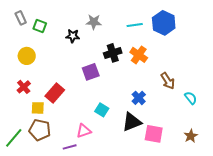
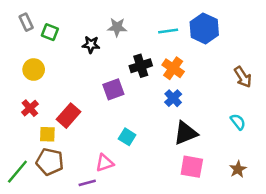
brown arrow: (168, 81) -> (243, 77), moved
blue cross: (139, 98) -> (173, 98), moved
black triangle: (132, 122) -> (186, 133), moved

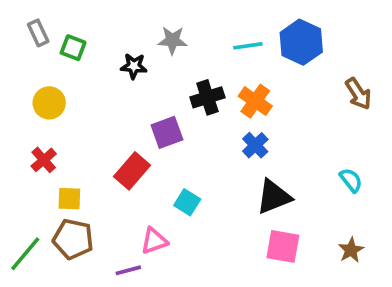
brown arrow: (243, 77) -> (358, 94), moved
red rectangle: (69, 116) -> (132, 171), moved

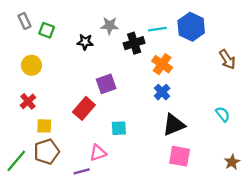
black cross: (207, 97) -> (134, 43), moved
cyan square: (187, 202) -> (119, 128), turned -35
brown pentagon: (73, 239) -> (47, 152), turned -30
brown star: (351, 250) -> (232, 162), moved

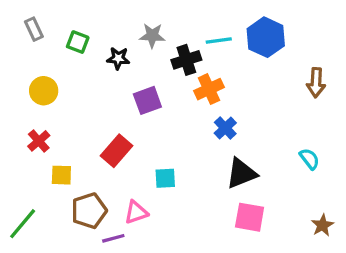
green square: (47, 30) -> (78, 42), moved
brown arrow: (227, 59) -> (316, 83), turned 36
orange cross: (162, 64) -> (209, 89), moved, turned 30
purple square: (106, 84) -> (147, 100), moved
brown pentagon: (47, 152) -> (89, 211), moved

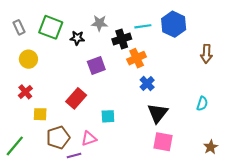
gray rectangle: (34, 29) -> (19, 27), moved
green square: (78, 42) -> (51, 27), size x1.6
cyan semicircle: (310, 159) -> (202, 104), turned 56
black triangle: (241, 173) -> (158, 113), turned -30

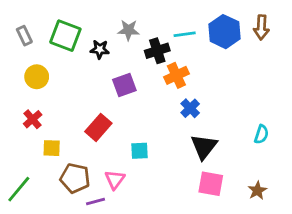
brown arrow: (206, 54) -> (261, 27), moved
brown pentagon: (58, 138) -> (75, 178), turned 30
pink triangle: (89, 139) -> (115, 180), turned -35
brown star: (211, 147) -> (257, 191), moved

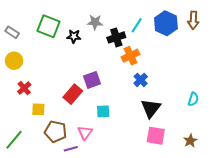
cyan line: (185, 34) -> (137, 25), turned -49
gray rectangle: (24, 36) -> (12, 32), moved, turned -32
yellow circle: (37, 77) -> (14, 61), moved
purple square: (124, 85) -> (92, 80), moved

